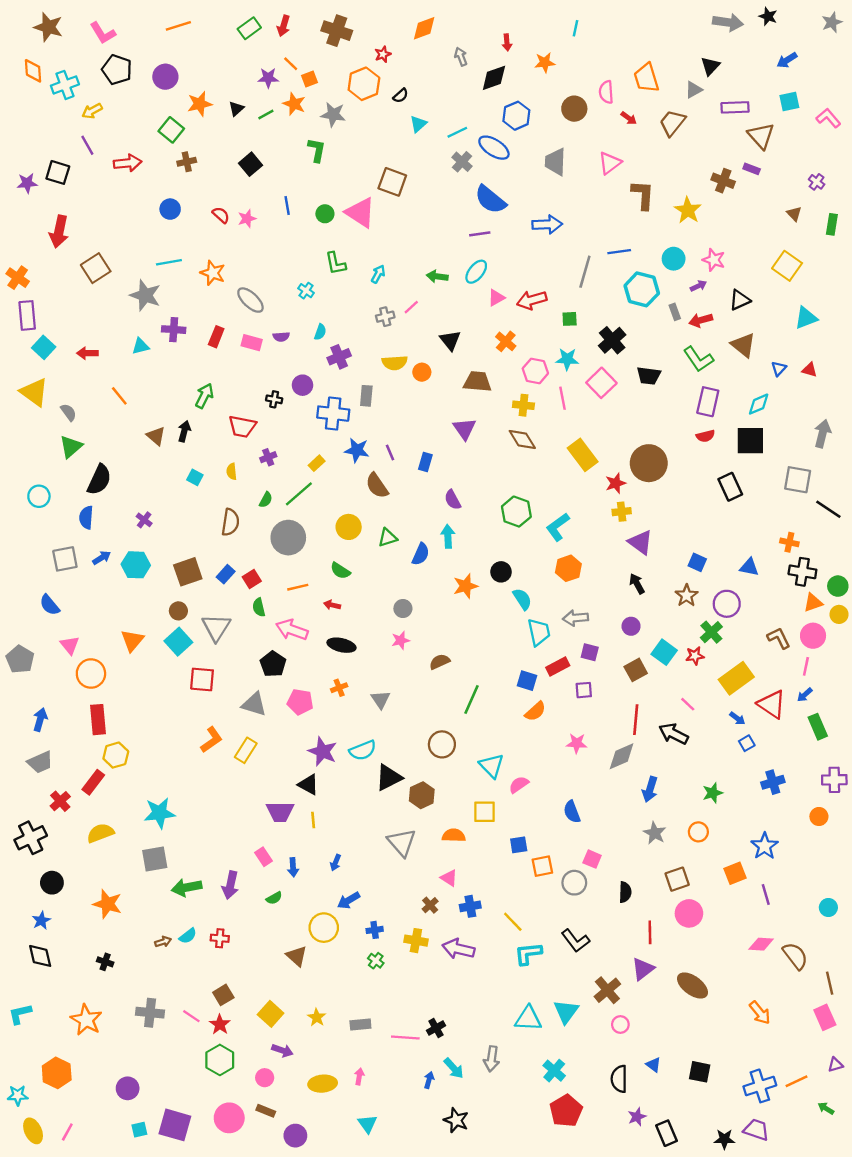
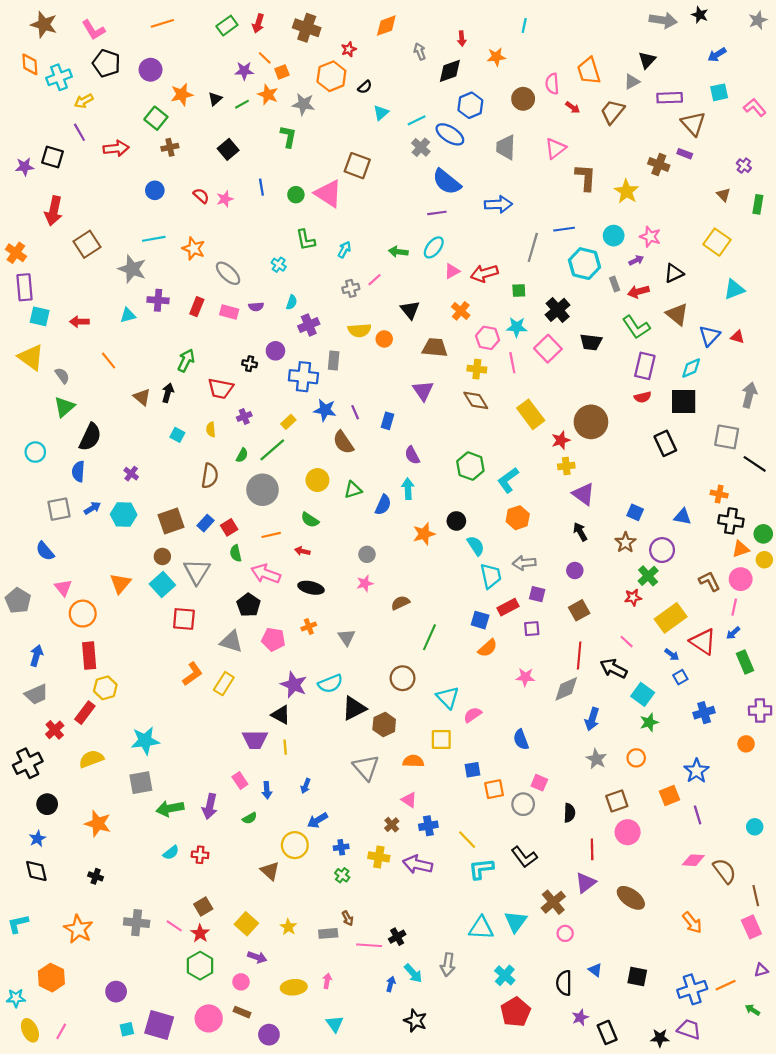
cyan square: (44, 347) -> (40, 316), turned -30
blue triangle: (779, 369) -> (709, 336), size x1.5
cyan square: (664, 652) -> (643, 694), moved
brown arrow: (163, 942) -> (348, 918), moved, turned 80

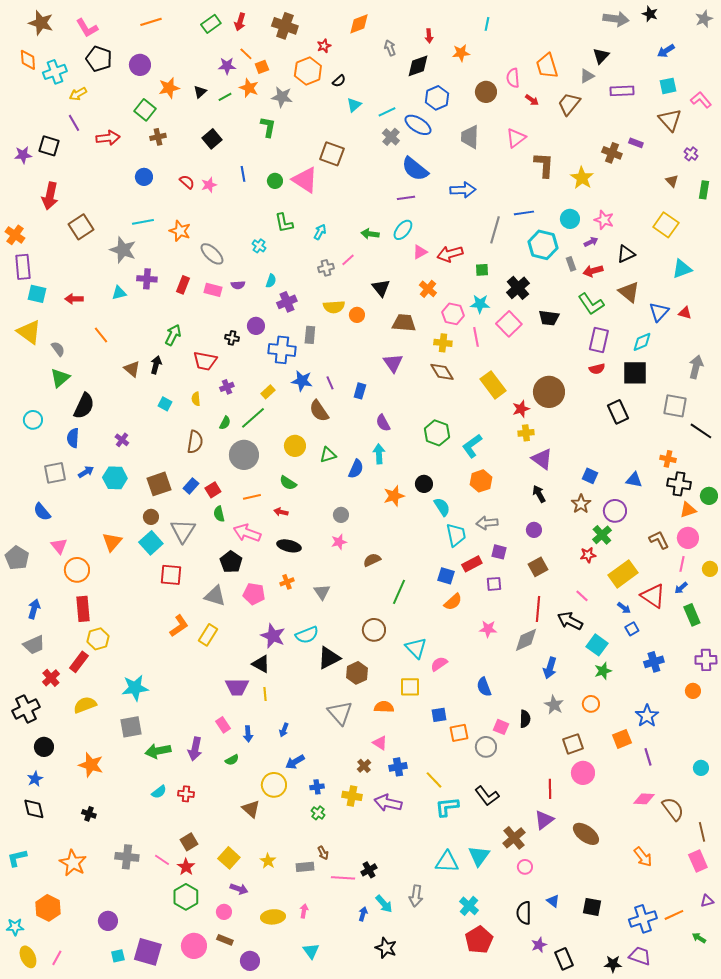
brown triangle: (693, 124) -> (670, 120), moved
yellow circle: (764, 560) -> (710, 569), moved
black semicircle: (569, 813) -> (525, 719), moved

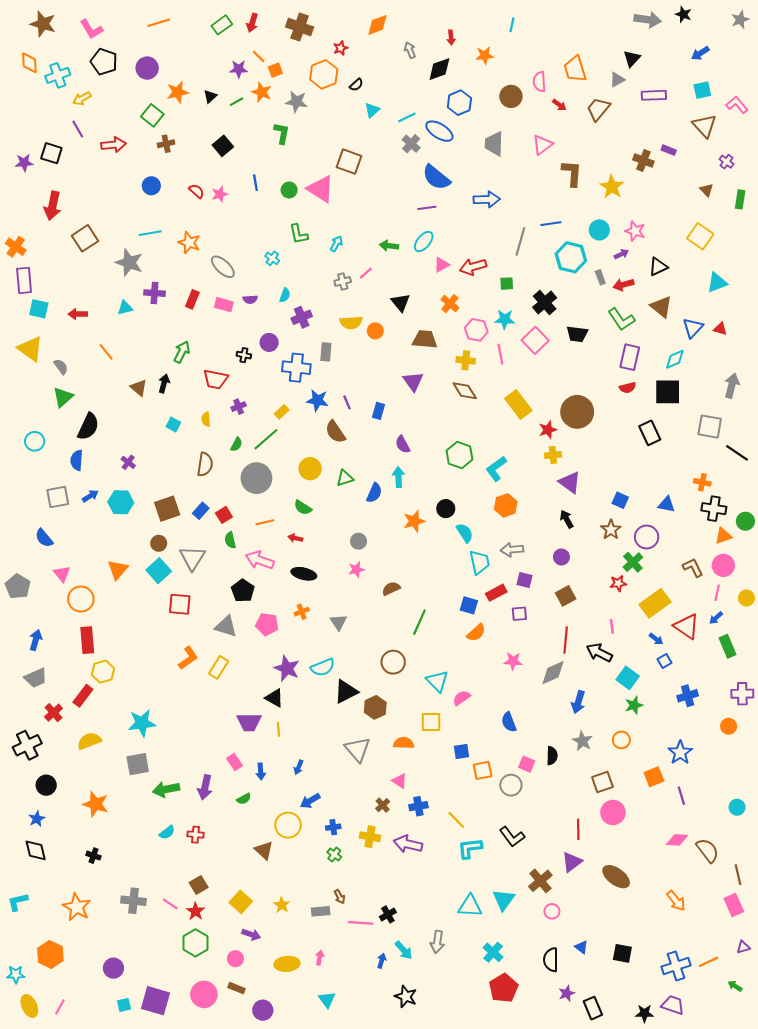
pink line: (582, 596) -> (612, 626), turned 40

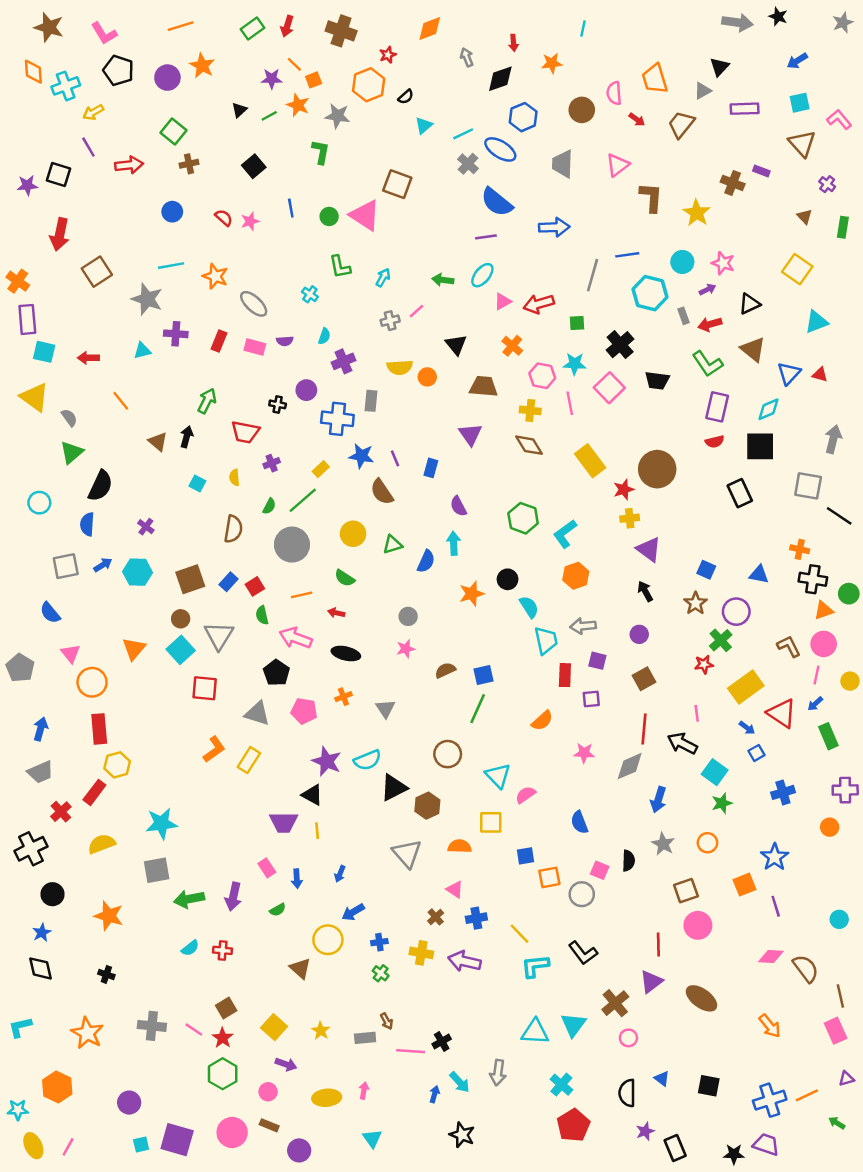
orange star: (178, 92) -> (202, 66), moved, turned -30
red rectangle: (496, 593) -> (565, 675), turned -60
blue square: (469, 605) -> (484, 675), moved, turned -30

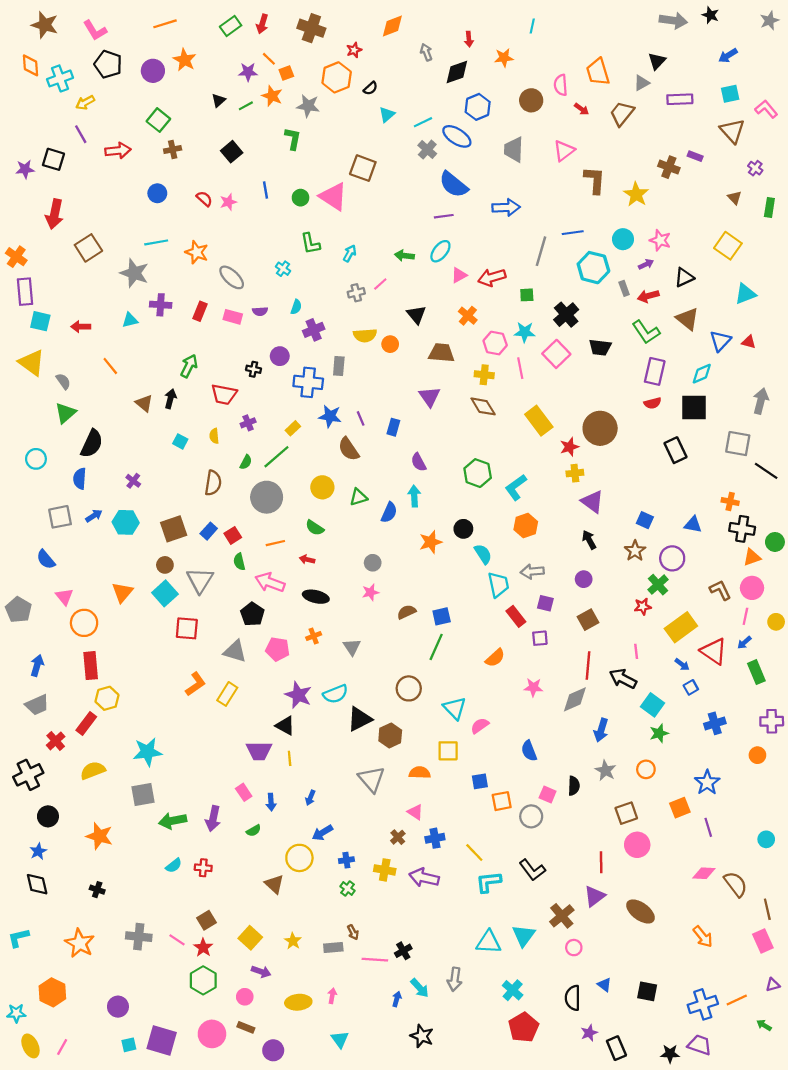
red rectangle: (565, 675) -> (516, 616), turned -40

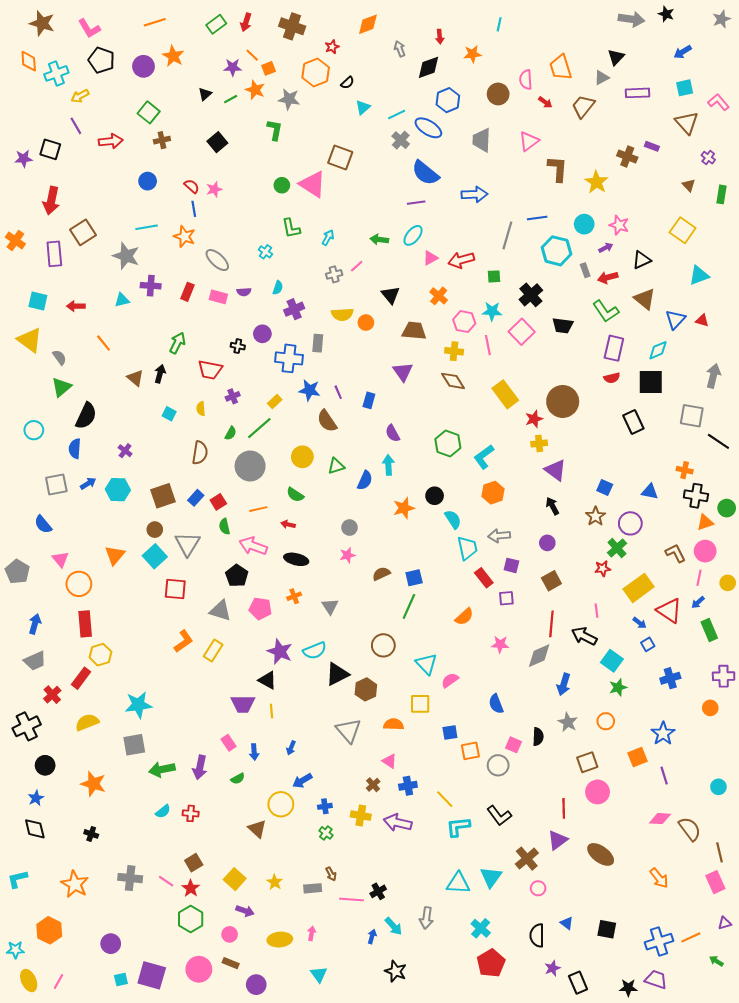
blue line: (266, 190) -> (194, 209), moved
purple rectangle: (25, 292) -> (54, 254), moved

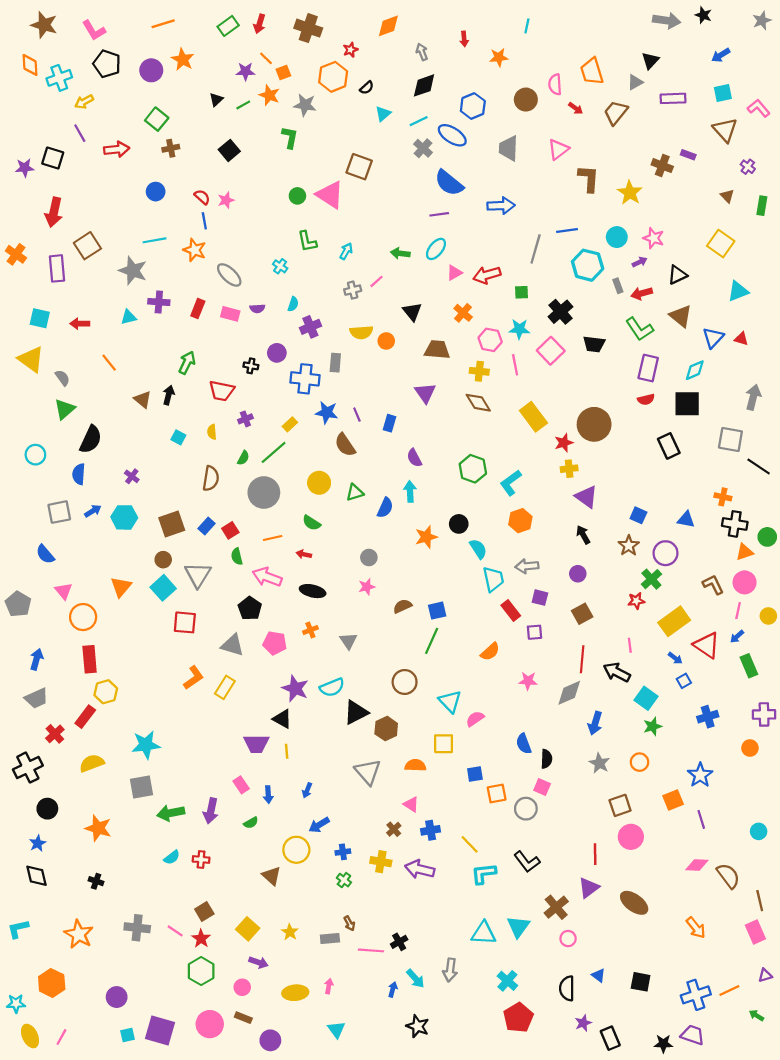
black diamond: (428, 67) -> (424, 85), moved
black semicircle: (538, 737) -> (546, 759), moved

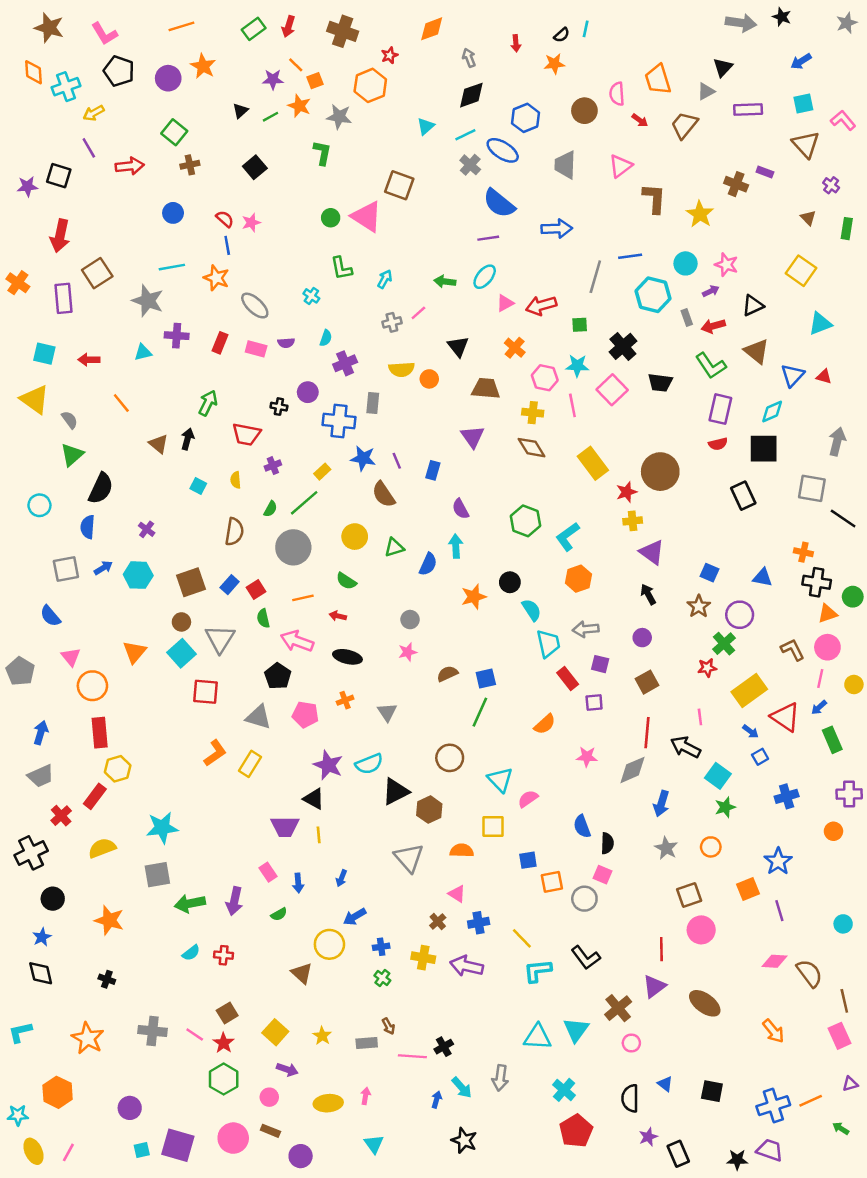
black semicircle: (367, 88) -> (562, 35), moved

